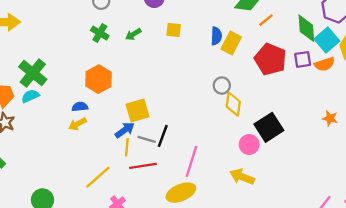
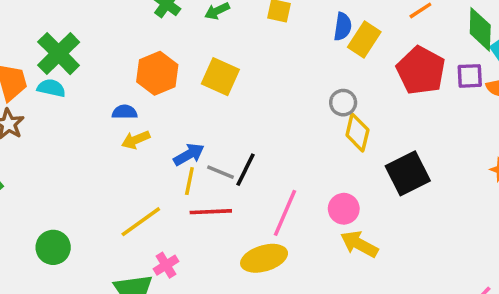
cyan semicircle: (30, 96) -> (51, 88), turned 30
yellow square: (138, 110) -> (220, 77), moved, turned 35
yellow arrow: (77, 124) -> (136, 140), moved
pink circle: (249, 144) -> (344, 209), moved

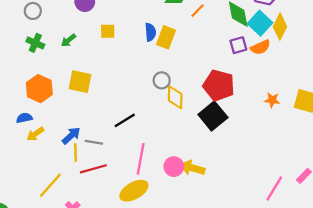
red pentagon: (421, 71) -> (219, 85), moved
black line: (246, 170) -> (125, 120), moved, turned 45
pink circle: (344, 209) -> (174, 167), moved

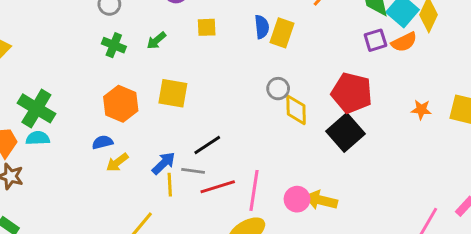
black line: (125, 120) -> (207, 145), moved
red line: (93, 169) -> (218, 187), moved

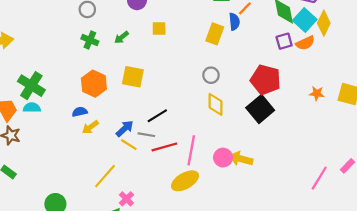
blue semicircle: (262, 27) -> (234, 22), moved
yellow diamond: (296, 110) -> (216, 104), moved
yellow line: (170, 185) -> (129, 145), turned -56

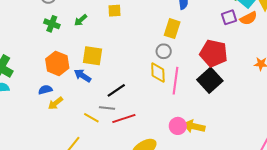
yellow rectangle: (215, 34) -> (172, 29), moved
yellow diamond: (216, 104) -> (158, 72), moved
blue arrow: (125, 128) -> (82, 76), moved, turned -102
pink line: (191, 150) -> (176, 81), moved

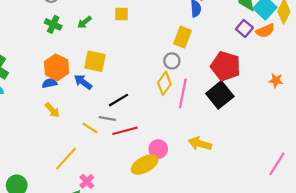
purple square: (229, 17) -> (244, 28), turned -35
yellow diamond: (158, 72) -> (164, 83), turned 35
blue semicircle: (45, 90) -> (50, 83), moved
yellow arrow: (56, 103) -> (52, 110), turned -98
pink circle: (178, 126) -> (158, 149), moved

